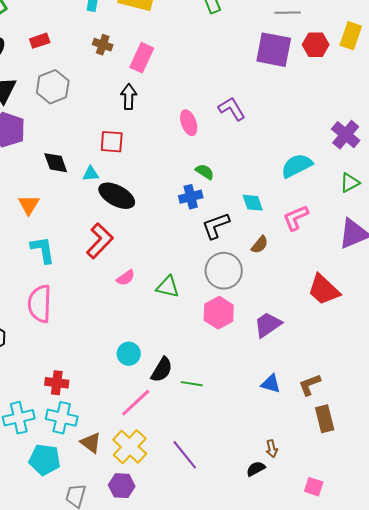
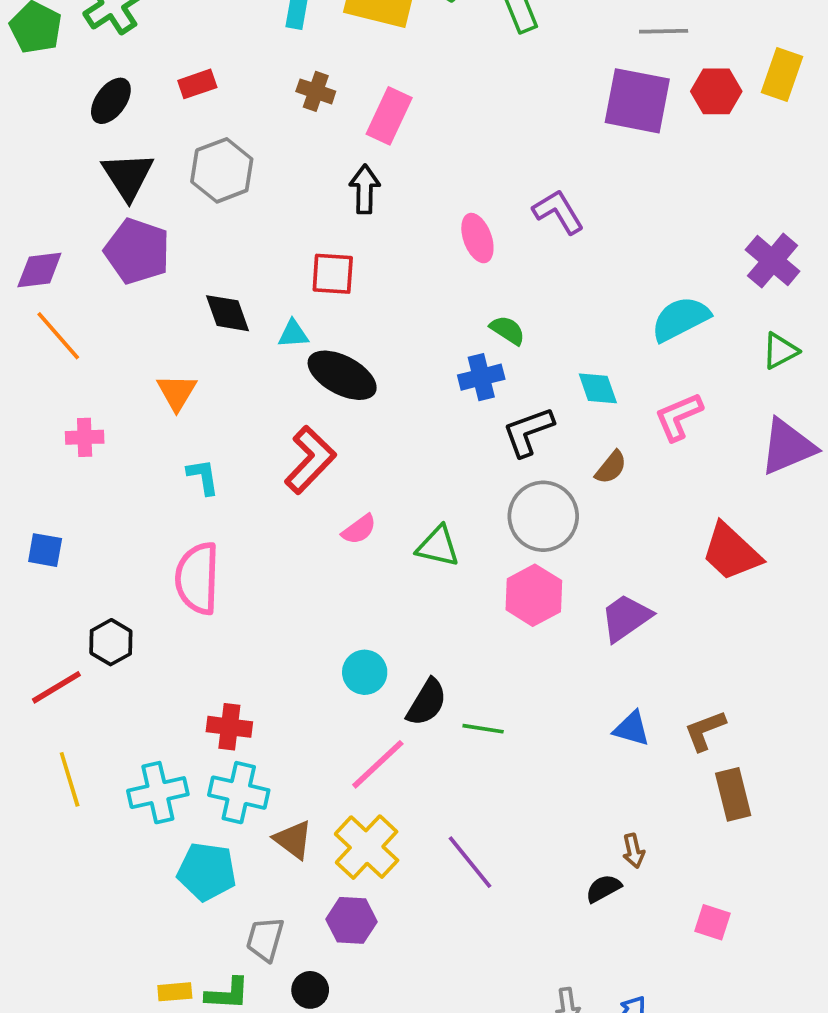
cyan L-shape: (43, 250) -> (203, 477), size x0.7

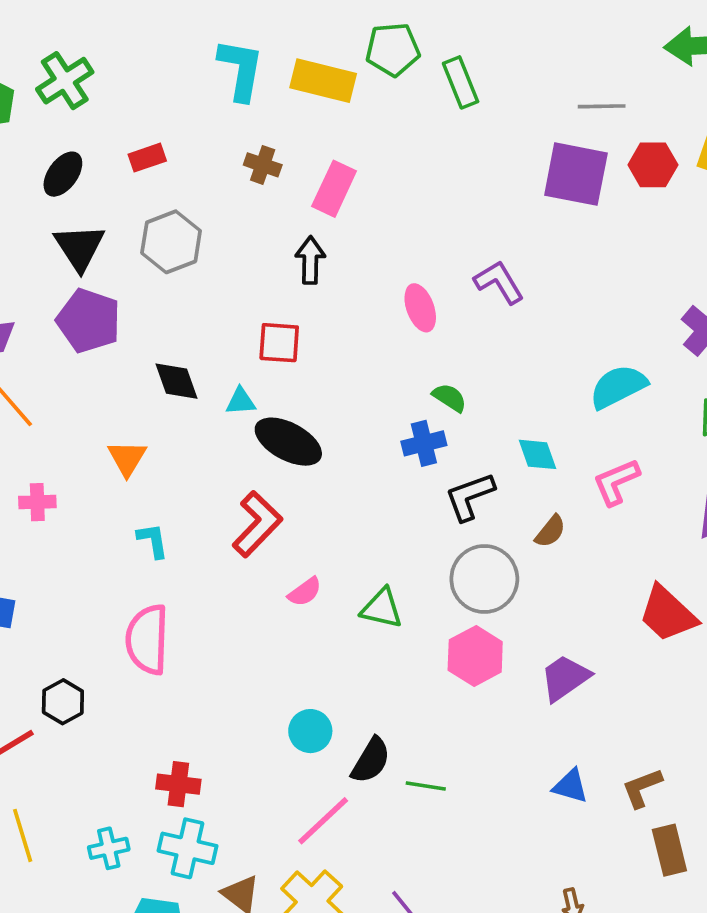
cyan cross: (158, 793) -> (109, 848), size x0.7

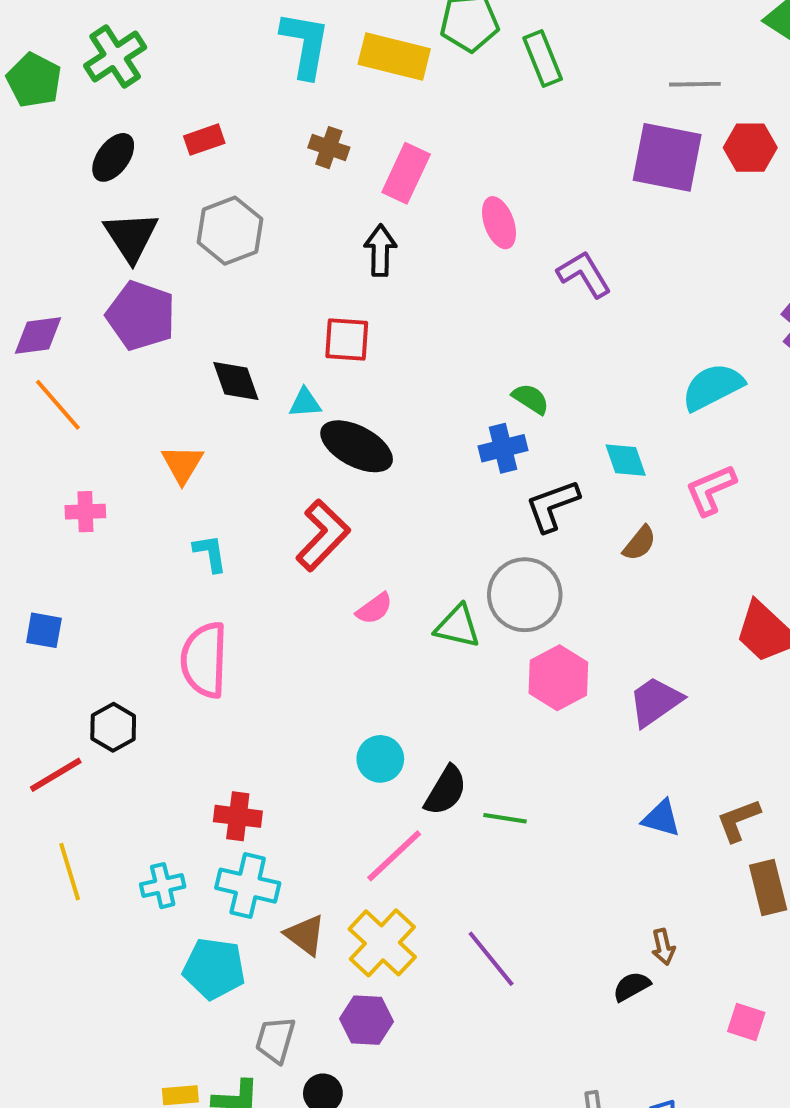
pink ellipse: (420, 308) -> (499, 223), moved
gray circle: (484, 579) -> (525, 595), moved

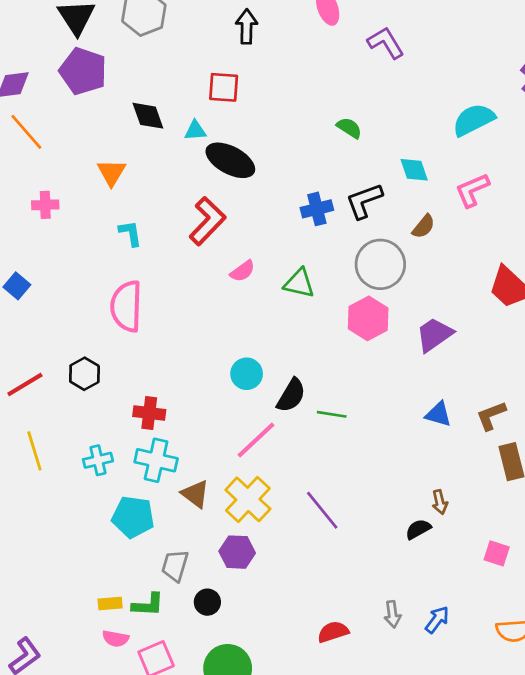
blue cross: (503, 448) -> (317, 209), moved
gray circle: (525, 595) -> (380, 264), moved
blue square: (44, 630) -> (17, 286), turned 30
black hexagon: (113, 727) -> (84, 374), moved

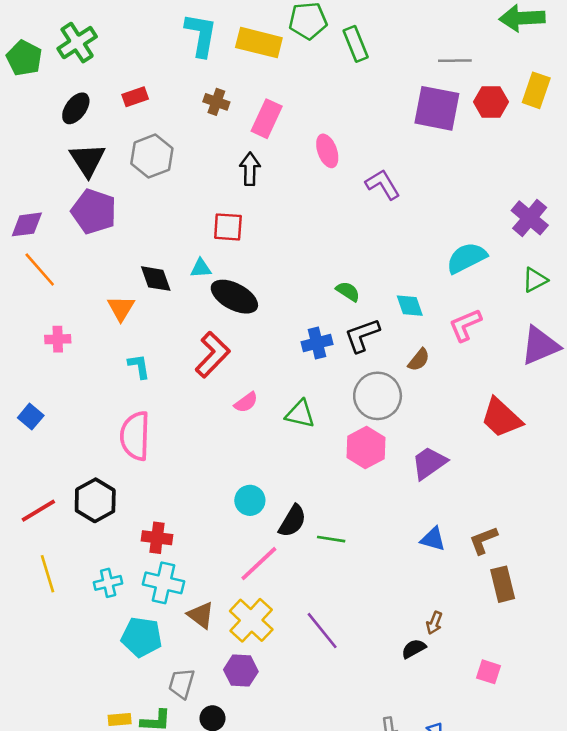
black diamond: (148, 116) -> (156, 279), moved
green semicircle: (349, 128) -> (348, 291), moved
black hexagon: (84, 374) -> (95, 500), size x1.4
brown arrow: (440, 502) -> (434, 623), turned 35

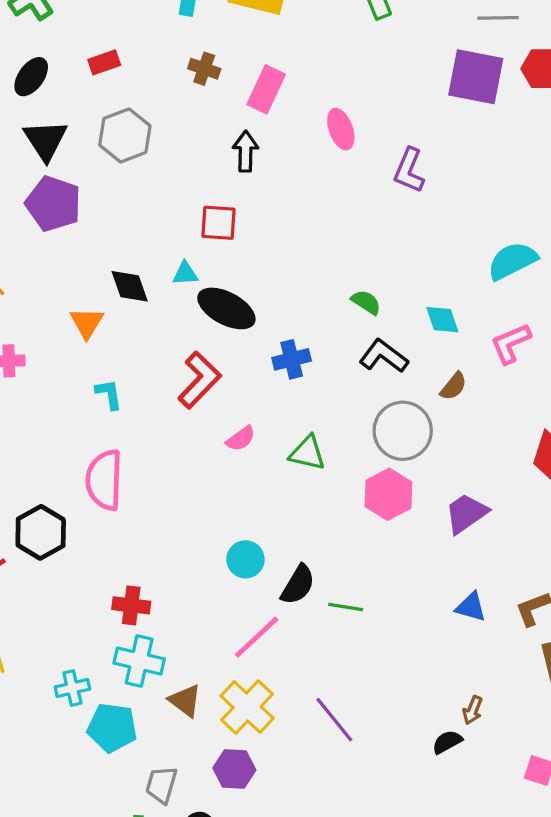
purple L-shape: (383, 184) -> (409, 170), turned -126
black L-shape: (362, 335) -> (384, 356), turned 57
blue cross: (317, 343) -> (292, 359), moved
black hexagon: (95, 500) -> (41, 532), moved
cyan cross: (108, 583) -> (72, 688), moved

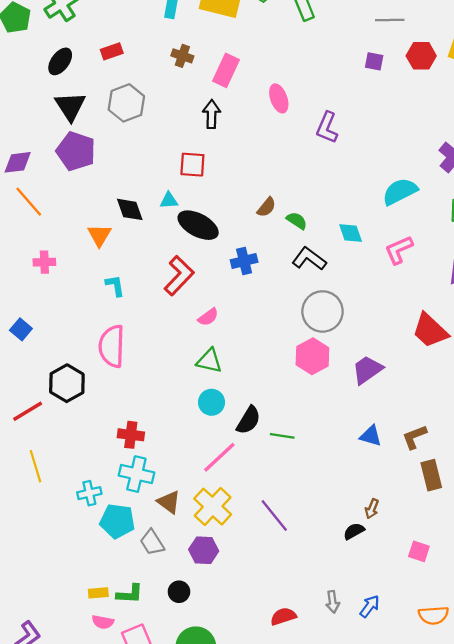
purple square: (476, 77) -> (374, 61), size x0.5
brown semicircle: (454, 386) -> (266, 207), moved
green triangle: (307, 453) -> (209, 361), moved
gray trapezoid: (161, 785) -> (152, 542), moved, turned -48

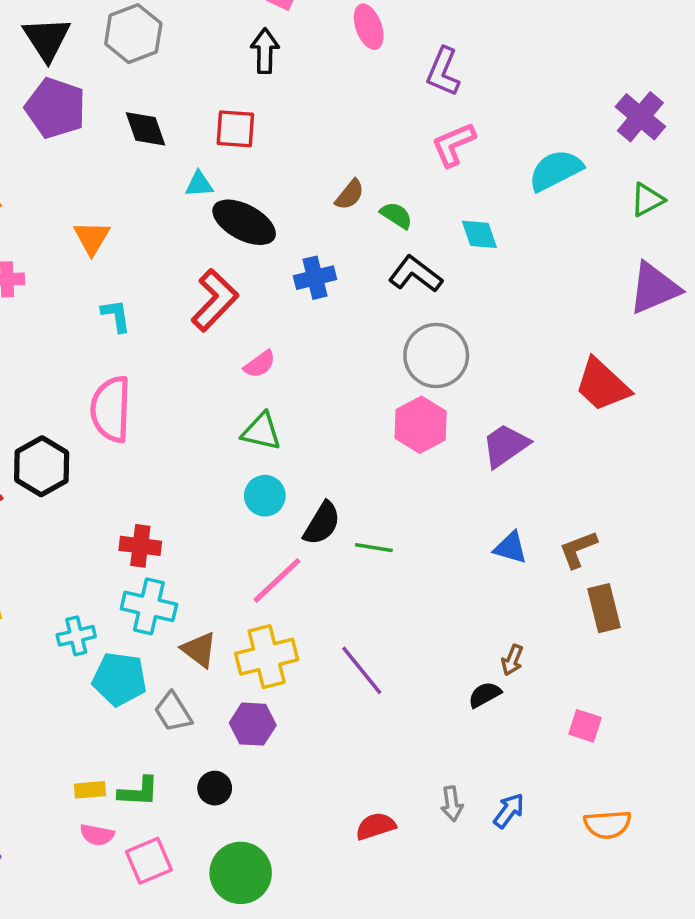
black diamond: (130, 209) -> (145, 129), moved
pink L-shape: (399, 250) -> (453, 144), moved
yellow cross: (213, 507) -> (267, 657), turned 33

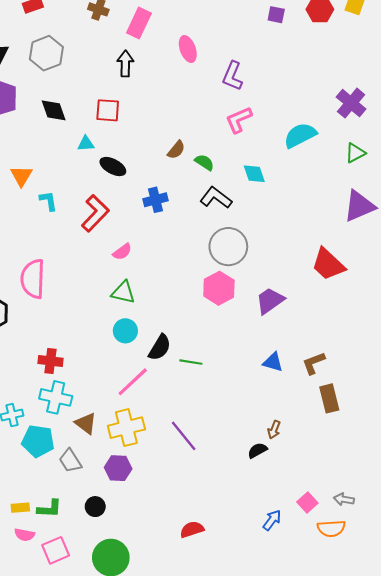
black ellipse: (244, 222) -> (113, 167), size x0.7
cyan L-shape: (116, 316) -> (48, 201), moved
pink square: (585, 726) -> (307, 502), moved, turned 30
gray arrow: (452, 804) -> (344, 499), moved, turned 108

